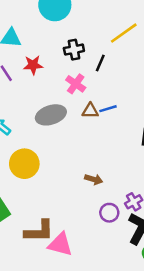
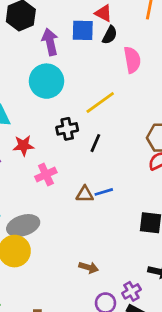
yellow line: (124, 33) -> (100, 103), moved
pink cross: (76, 84) -> (46, 174), moved, turned 30
gray ellipse: (51, 115) -> (23, 225), moved

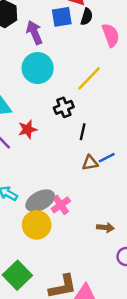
black line: (95, 143) -> (83, 132), moved
pink cross: (46, 174) -> (61, 205), moved

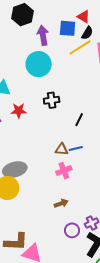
yellow line: (89, 78) -> (80, 47), moved
black line: (83, 132) -> (79, 120), moved
pink cross: (61, 205) -> (64, 171), moved
brown arrow: (105, 228) -> (61, 203), turned -40

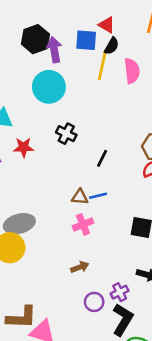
black hexagon: (23, 15) -> (35, 39), moved
yellow line: (80, 47) -> (102, 65), turned -45
black cross: (52, 100) -> (66, 134), turned 35

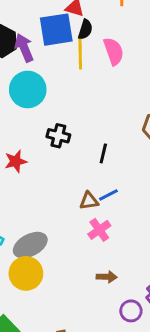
blue square: (86, 40) -> (56, 30), size x1.4
brown arrow: (80, 267) -> (107, 277), turned 36

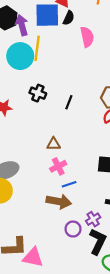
yellow line: (80, 52) -> (37, 48), moved
black line: (103, 153) -> (69, 102), moved
blue line: (108, 195) -> (69, 184), moved
brown arrow: (107, 277) -> (59, 202), size x1.6

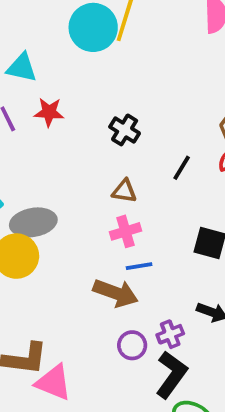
black cross: (38, 93) -> (125, 130), moved
black line: (69, 102) -> (182, 168), moved

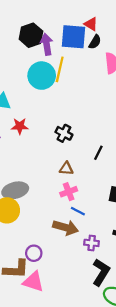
blue line: (139, 266) -> (78, 211), turned 40
purple cross: (170, 334) -> (92, 243), moved, turned 32
purple circle: (132, 345) -> (34, 253), moved

